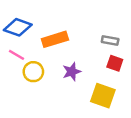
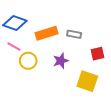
gray rectangle: (110, 40) -> (74, 34), moved
red square: (115, 63) -> (97, 54), turned -32

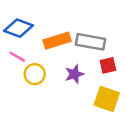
gray rectangle: (74, 34) -> (91, 42), size x1.6
red square: (97, 54) -> (108, 65), moved

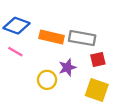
orange rectangle: (57, 41) -> (52, 37), turned 30
yellow circle: (35, 74) -> (47, 80), moved

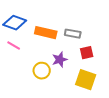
gray rectangle: (82, 38) -> (73, 34), size x0.7

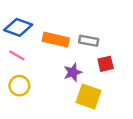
yellow circle: (42, 71) -> (19, 86), moved
yellow square: (86, 80) -> (89, 97), moved

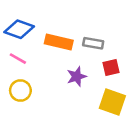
yellow square: (89, 97) -> (112, 102), moved

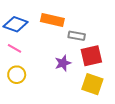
orange rectangle: (59, 42) -> (52, 20), moved
red square: (111, 68) -> (91, 56), size x1.5

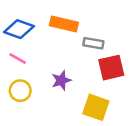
purple star: (63, 63) -> (61, 80), moved
yellow square: (92, 84) -> (96, 107), moved

